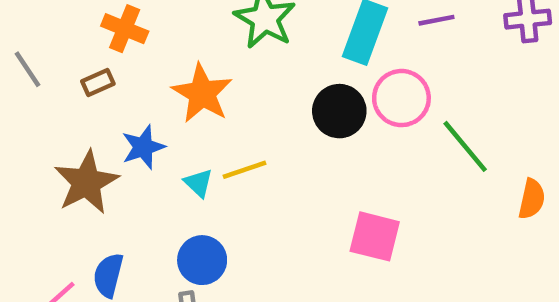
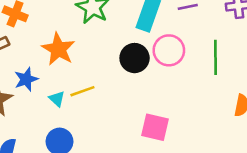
green line: (465, 146) -> (216, 57), moved, turned 40

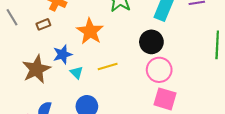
pink circle: (169, 50) -> (159, 70), moved
cyan triangle: (57, 99) -> (77, 73), moved

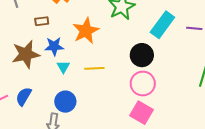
brown rectangle: (43, 24) -> (42, 21), moved

